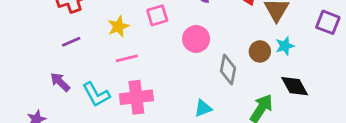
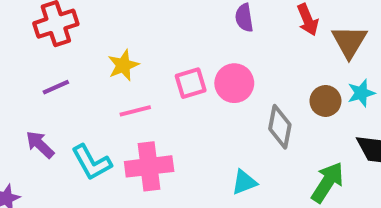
pink square: (157, 15) -> (191, 83), moved

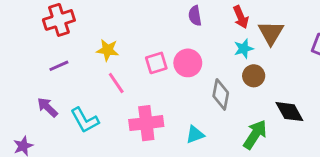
yellow star: (123, 65) -> (108, 50), turned 30
cyan star: (361, 93) -> (244, 49), moved
pink line: (135, 111) -> (116, 83), turned 70
pink cross: (149, 166) -> (146, 123), moved

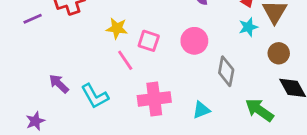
pink square: (156, 63) -> (149, 41), moved, turned 35
purple line: (59, 66) -> (33, 19), moved
brown circle: (254, 76) -> (279, 53), moved
green arrow: (255, 135) -> (259, 110), turned -88

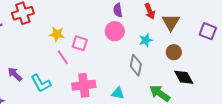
cyan star: (248, 27) -> (146, 40), moved
pink circle: (194, 41) -> (115, 31), moved
cyan triangle: (201, 110) -> (118, 93), turned 32

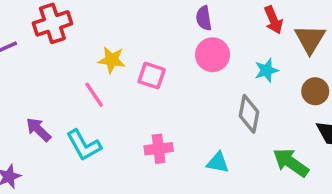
purple semicircle: (118, 10) -> (204, 18), moved
pink line: (63, 57) -> (94, 95), moved
pink cross: (84, 85) -> (159, 149), size x0.7

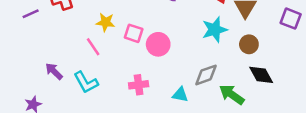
pink circle: (213, 55) -> (158, 44), moved
cyan star: (266, 70) -> (215, 30), size x1.5
gray diamond: (249, 114) -> (206, 75), moved, turned 60

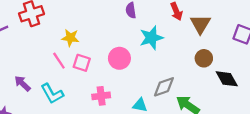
cyan star: (215, 30) -> (151, 38), moved
pink square: (134, 33) -> (82, 63), moved
black diamond: (261, 75) -> (227, 79), moved

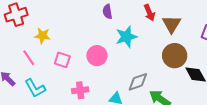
yellow star: (70, 38) -> (42, 36), moved
brown circle: (204, 58) -> (175, 56), size x1.5
pink line: (59, 61) -> (29, 58), moved

